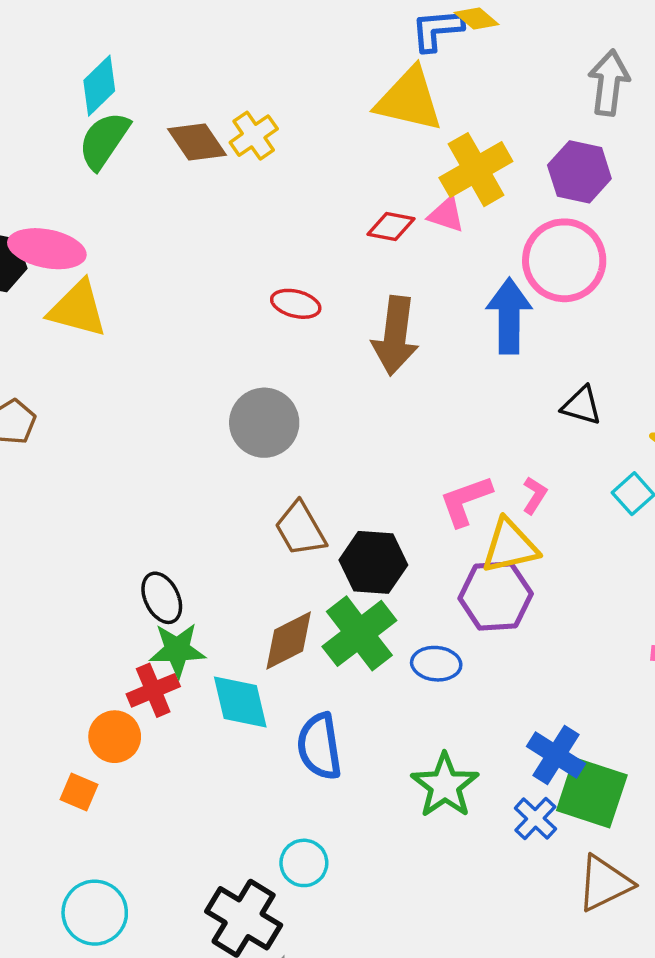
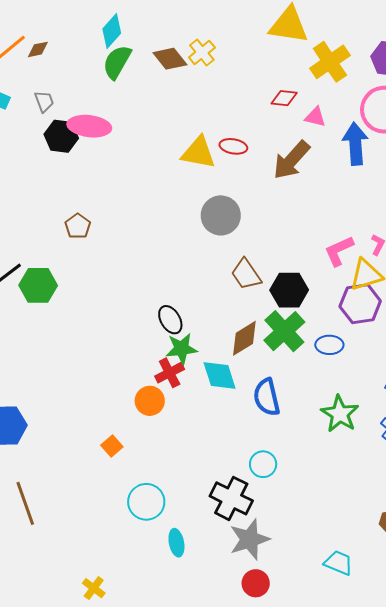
pink triangle: (446, 215) -> (315, 117), moved
yellow triangle: (78, 309) -> (198, 153), moved
brown arrow: (395, 336) -> (291, 160), turned 39
orange square: (79, 792) -> (112, 446), moved, turned 30

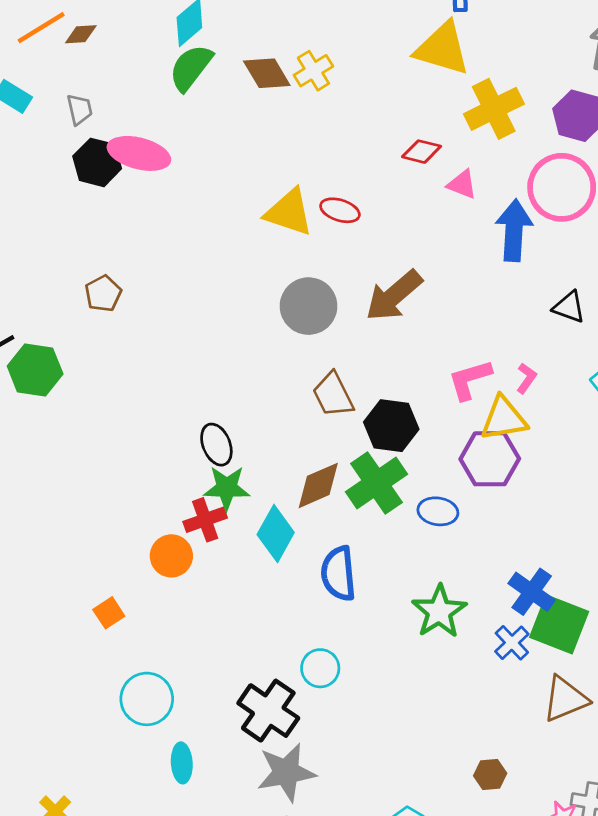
brown arrow: (291, 160) -> (394, 296), moved
cyan diamond: (220, 375) -> (276, 533), turned 39

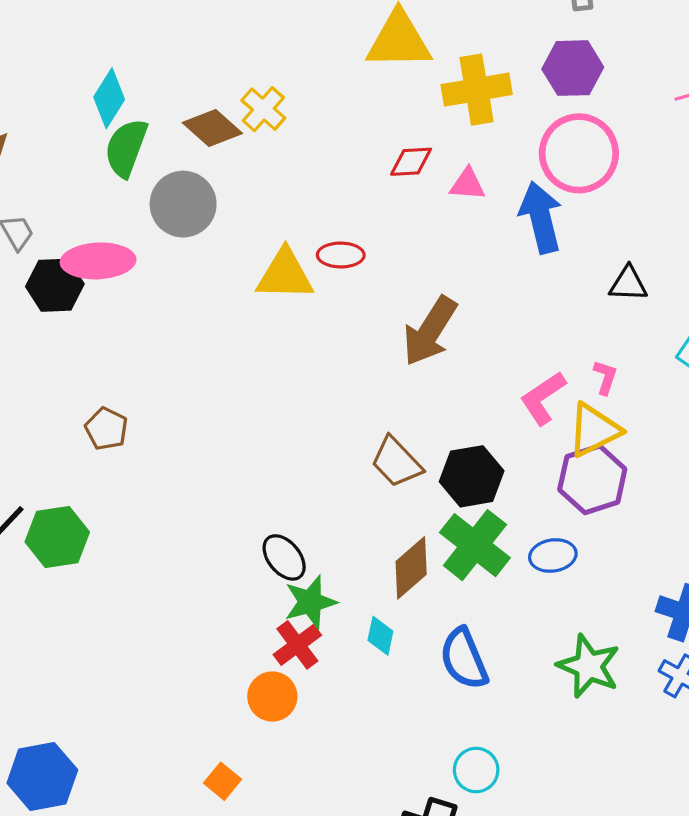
yellow cross: (494, 109) -> (477, 90), turned 34
gray circle: (309, 306) -> (183, 204), moved
cyan diamond: (276, 533) -> (380, 636), size x0.6

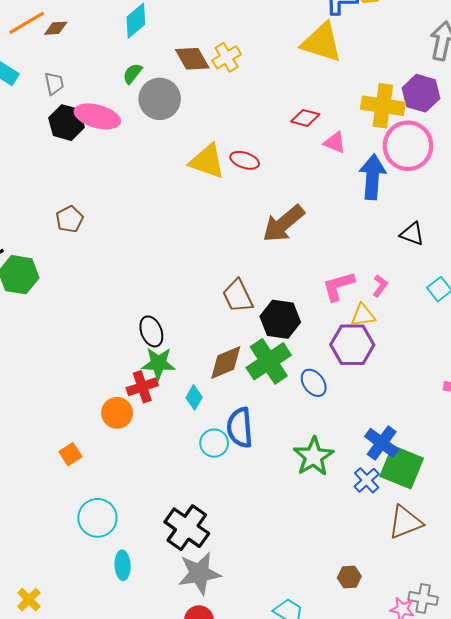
yellow cross: (477, 90) -> (383, 106), moved
green semicircle: (126, 148) -> (132, 74), moved, size x0.6
yellow triangle: (594, 430) -> (363, 315), size x0.7
blue ellipse: (553, 555) -> (314, 383), turned 44
cyan circle: (476, 770) -> (214, 443), moved

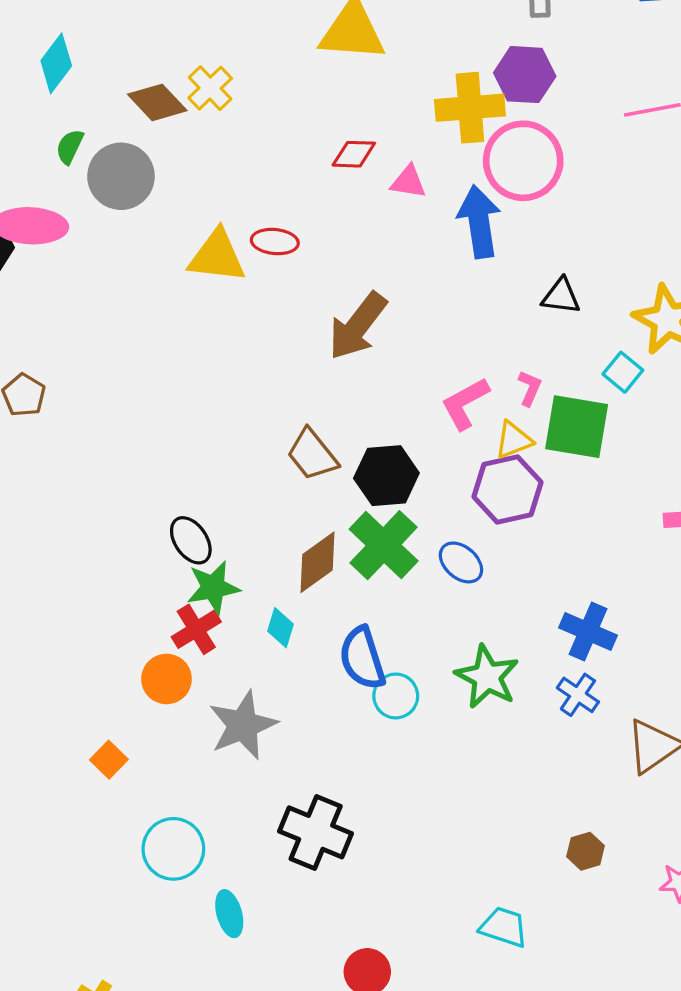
cyan circle: (214, 443) -> (396, 696), moved
green square: (402, 467) -> (577, 427), moved
gray star: (199, 573) -> (243, 725), moved

